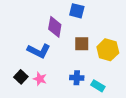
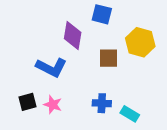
yellow hexagon: (108, 50) -> (140, 42), moved
black square: (21, 77) -> (28, 102), turned 32

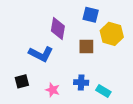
blue square: (102, 14) -> (91, 15), moved
pink star: (53, 105) -> (53, 90), moved

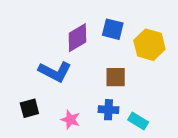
blue square: (91, 15) -> (113, 29), moved
purple diamond: (58, 29) -> (77, 38), turned 50
brown square: (86, 47) -> (116, 77), moved

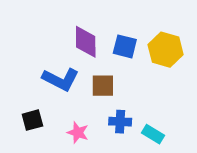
blue square: (113, 29) -> (125, 46), moved
purple diamond: (77, 38) -> (86, 42), turned -60
brown square: (116, 77) -> (103, 86), moved

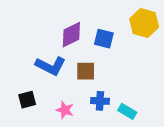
purple diamond: (86, 42) -> (71, 35), turned 64
yellow hexagon: (166, 50) -> (144, 23), moved

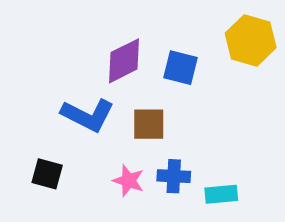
black square: (27, 100) -> (47, 174), turned 30
pink star: (65, 110) -> (129, 181), moved
cyan rectangle: (127, 111) -> (221, 194), turned -36

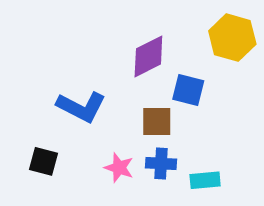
purple diamond: (124, 61) -> (148, 56), moved
blue square: (181, 68) -> (188, 90), moved
brown square: (149, 124) -> (157, 121), moved

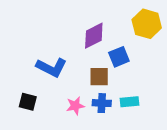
blue square: (188, 90) -> (119, 57), turned -36
pink star: (119, 168) -> (75, 106), turned -30
cyan rectangle: (205, 180) -> (130, 102), moved

